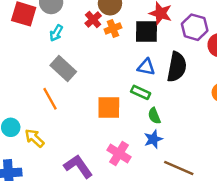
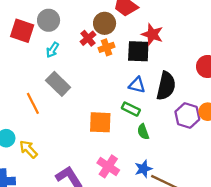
purple hexagon: (195, 27) -> (187, 115), moved
orange line: (50, 99) -> (33, 103), moved
blue star: (153, 139) -> (143, 169), moved

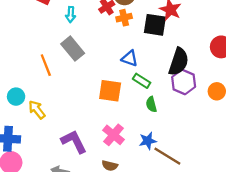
cyan arrow: (52, 50) -> (71, 15), turned -35
blue triangle: (137, 85) -> (130, 58), moved
purple hexagon: (187, 115) -> (184, 82), moved

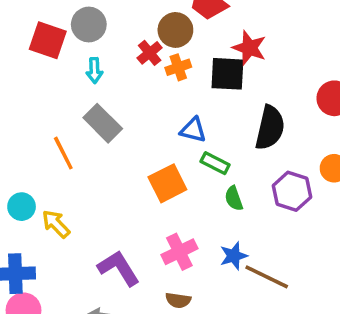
purple hexagon: (184, 82) -> (292, 191), moved
orange square: (110, 91) -> (167, 183), turned -30
pink cross: (114, 135) -> (179, 252), turned 30

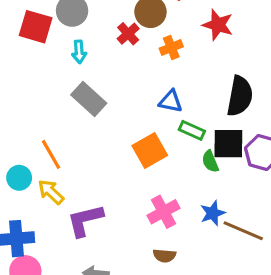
orange cross: (178, 67) -> (171, 47), moved
black square: (227, 74) -> (228, 144), moved
orange line: (63, 153) -> (51, 154), moved
purple L-shape: (119, 268) -> (85, 220), moved, turned -69

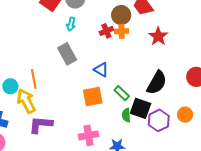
red cross: (128, 34) -> (106, 31), moved
orange cross: (171, 47) -> (122, 31), moved
blue triangle: (171, 101) -> (101, 70), moved
yellow arrow: (51, 192) -> (26, 101), size x1.4

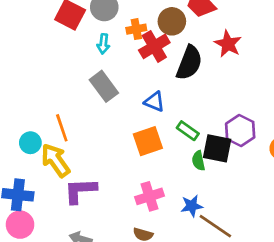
red cross: (106, 31) -> (154, 46), size x1.5
orange cross: (122, 31) -> (136, 29), moved
black semicircle: (157, 83) -> (189, 63), moved
purple hexagon: (159, 120) -> (240, 130), moved

